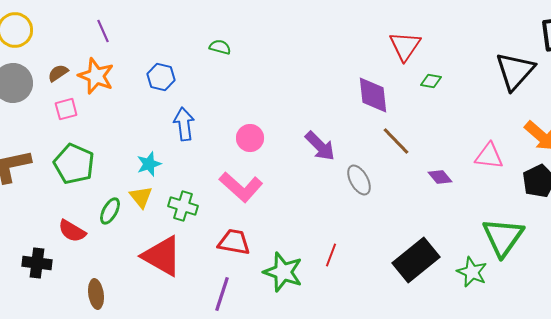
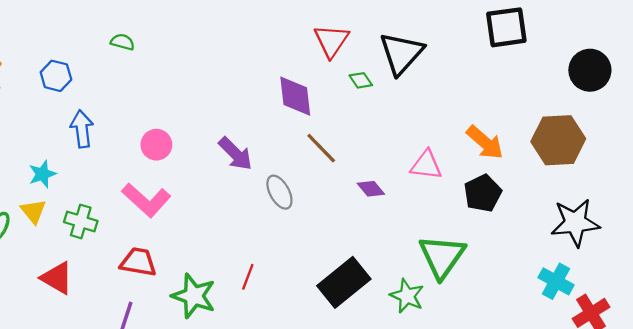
black triangle: (515, 71) -> (401, 53), moved
green diamond: (431, 81) -> (361, 80), turned 45
red triangle: (162, 256) -> (57, 278), size x0.7

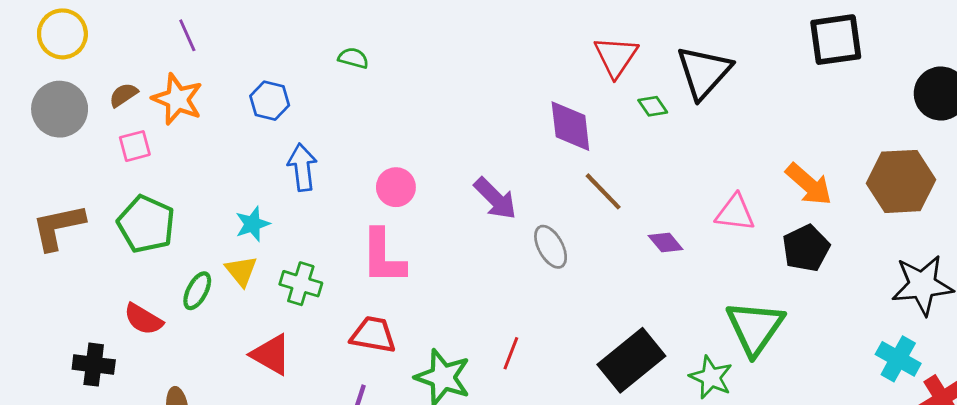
pink L-shape: (146, 200) -> (383, 257), turned 48

